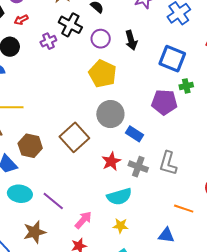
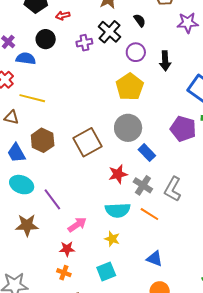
orange line: (184, 209) -> (149, 214), moved

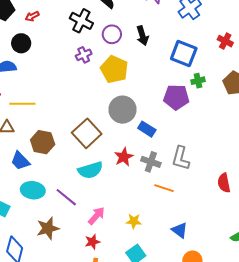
purple cross: (84, 43) -> (84, 55), moved
cyan semicircle: (118, 210) -> (90, 170), moved
blue triangle: (154, 259) -> (180, 230), turned 30

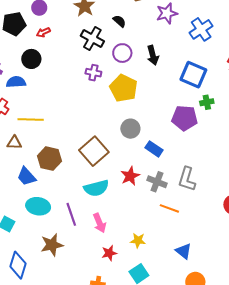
purple cross: (84, 55) -> (93, 73), turned 35
gray circle: (123, 110) -> (130, 129), size x0.7
purple line: (66, 197) -> (71, 214), turned 30
pink arrow: (96, 216) -> (100, 223), moved, turned 114
red star: (92, 242) -> (109, 253), moved

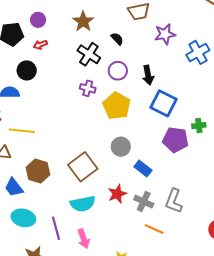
blue square: (193, 75) -> (164, 103), moved

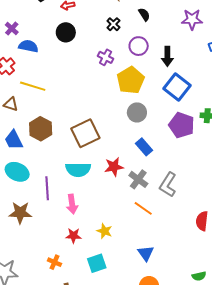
black cross: (89, 54) -> (113, 24), size x0.6
black circle: (27, 70) -> (66, 32), moved
gray circle: (121, 147) -> (137, 112), moved

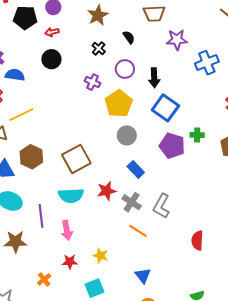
yellow line: (33, 86) -> (21, 115), turned -40
orange cross: (54, 262) -> (44, 279), moved, turned 32

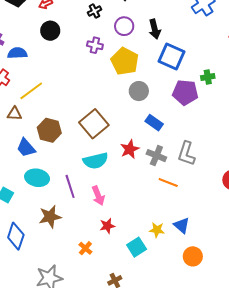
black cross: (99, 48) -> (94, 11), turned 32
yellow star: (101, 256) -> (157, 230), moved

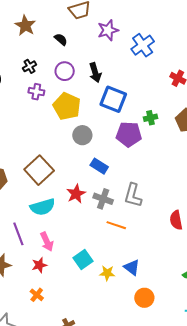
black cross: (94, 11) -> (29, 66), moved
red star: (107, 226) -> (39, 265), moved
cyan square: (137, 247) -> (83, 260), moved

